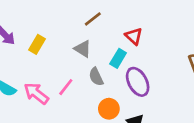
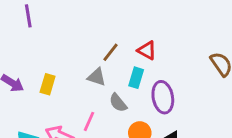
brown line: (93, 19) -> (110, 52), moved
purple ellipse: (138, 82) -> (163, 97), turned 32

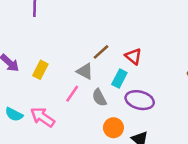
purple ellipse: (163, 97) -> (140, 100), turned -76
pink line: (89, 121) -> (72, 94), moved

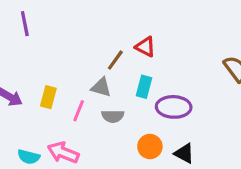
red triangle: (133, 56) -> (145, 47), moved
pink line: (72, 94) -> (79, 111), moved
gray semicircle: (99, 98) -> (113, 116), moved, turned -48

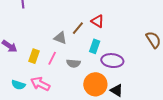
gray triangle: (101, 87) -> (60, 38), moved
yellow rectangle: (48, 97) -> (34, 56), moved
orange circle: (150, 146) -> (95, 84), size x1.5

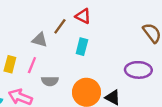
purple ellipse: (112, 61) -> (138, 70), moved
gray semicircle: (73, 63) -> (50, 81), moved

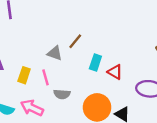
red triangle: (83, 16) -> (115, 72), moved
pink line: (32, 65) -> (45, 77), turned -42

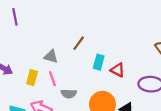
gray triangle: (55, 53) -> (51, 56), moved

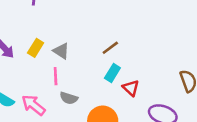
brown line: (79, 43) -> (110, 48), moved
yellow rectangle: (32, 78) -> (36, 48), moved

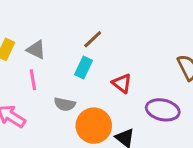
cyan rectangle: (112, 73) -> (83, 67), moved
gray semicircle: (69, 98) -> (65, 104), moved

